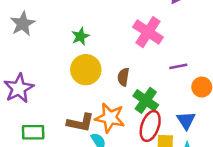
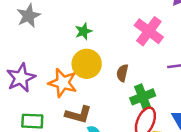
green cross: (146, 100) -> (143, 97), turned 30
orange star: (110, 118) -> (63, 83), moved

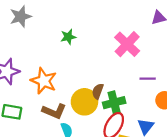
yellow circle: (87, 64) -> (84, 102), moved
brown semicircle: (122, 73) -> (98, 91), moved

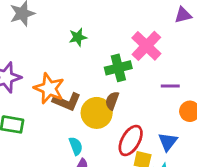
green cross: (114, 103) -> (118, 68), moved
brown L-shape: (54, 111) -> (67, 102), moved

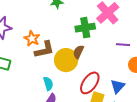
orange star: (49, 88) -> (32, 39), size x0.7
brown L-shape: (67, 102) -> (44, 50), turned -40

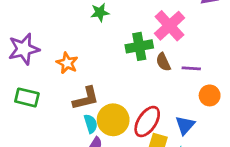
brown L-shape: (44, 50) -> (86, 98), moved
brown semicircle: (78, 52) -> (163, 62), moved, turned -48
yellow circle: (66, 60) -> (113, 120), moved

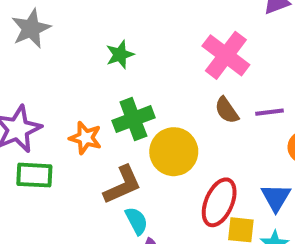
green cross: (139, 46) -> (133, 119), moved
green rectangle: (27, 97) -> (34, 175), moved
yellow circle: (113, 120) -> (174, 152), moved

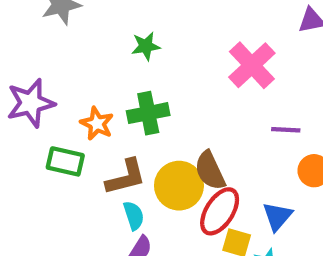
brown semicircle: (227, 110) -> (210, 171), moved, size x1.4
yellow circle: (174, 152) -> (179, 186), moved
green rectangle: (34, 175) -> (65, 161), moved

